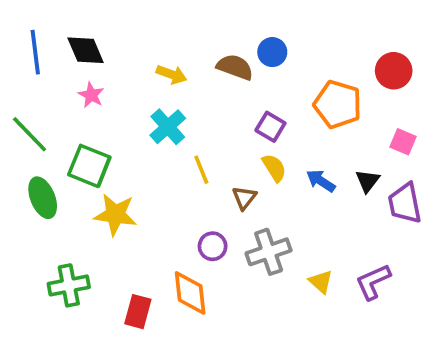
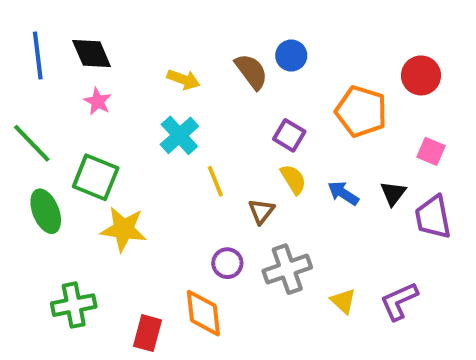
brown semicircle: (235, 67) -> (251, 71), turned 33

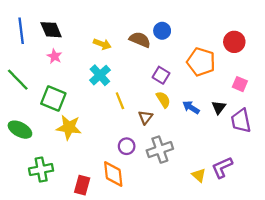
brown semicircle: (251, 71) -> (140, 40), turned -30
green ellipse: (46, 211) -> (20, 130), moved, turned -40
yellow triangle: (343, 301) -> (199, 175), moved

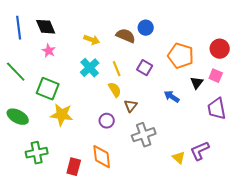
red circle: (234, 42) -> (220, 49), moved
yellow semicircle: (163, 100) -> (115, 90), moved
yellow line: (120, 101) -> (117, 69), moved
black triangle: (219, 107) -> (197, 83), moved
purple circle: (127, 146) -> (107, 121), moved

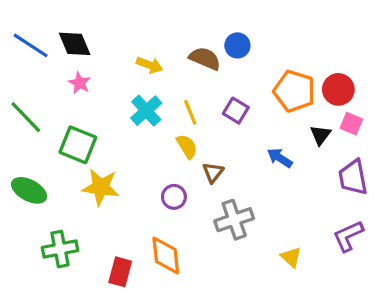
blue line: (19, 28) -> (31, 45), turned -50
red circle: (220, 49) -> (338, 89), moved
purple L-shape: (200, 151) -> (348, 236), moved

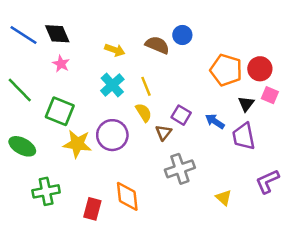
purple square: (236, 111) -> (181, 115), moved
purple trapezoid: (353, 177) -> (244, 136), moved
purple circle: (174, 197) -> (112, 135), moved, size x1.6

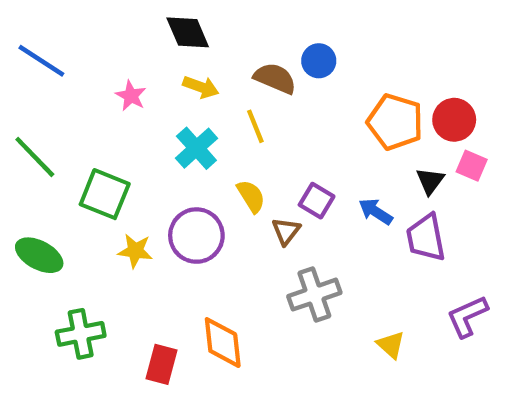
black diamond: (57, 34) -> (188, 32), moved
pink star: (61, 64) -> (131, 96), moved
yellow line: (146, 86) -> (255, 126), moved
yellow star: (77, 144) -> (135, 251), size x0.7

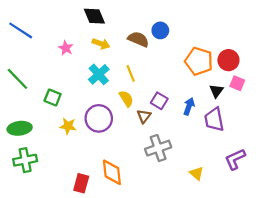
yellow line: (255, 126) -> (131, 73), moved
green square: (105, 194) -> (53, 98), size x0.7
blue arrow: (376, 212) -> (189, 106), turned 77
green ellipse: (39, 255) -> (20, 128), turned -35
green cross: (81, 334) -> (25, 160), moved

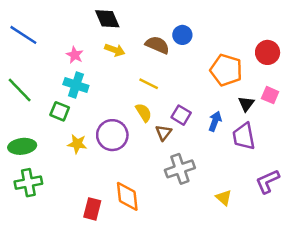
red circle: (228, 60) -> (268, 52), moved
yellow line: (131, 73) -> (149, 84), turned -42
cyan cross: (99, 74) -> (76, 85), moved, turned -30

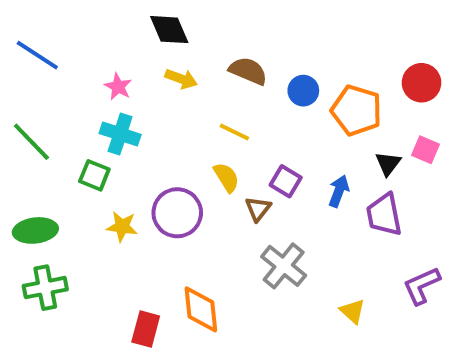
blue circle: (182, 35) -> (303, 91), moved
gray cross: (180, 169) -> (284, 266), turned -32

